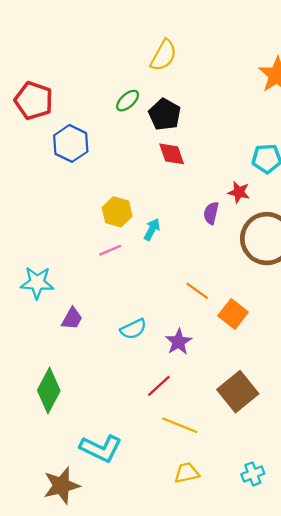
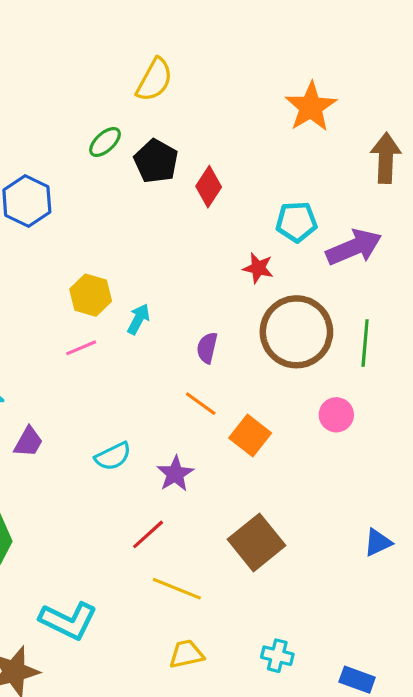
red diamond: (172, 154) -> (209, 187), moved, turned 52
purple semicircle: (211, 213) -> (207, 348), moved
cyan cross: (253, 474) -> (277, 656), turned 35

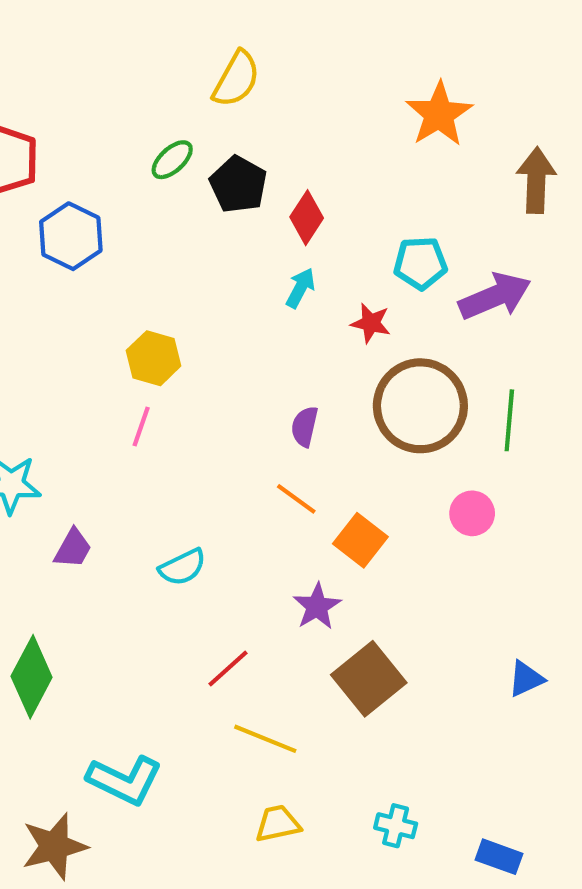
cyan arrow: (138, 319) -> (300, 288), moved
pink line: (81, 348) -> (141, 426), turned -48
purple star: (175, 474) -> (317, 606), moved

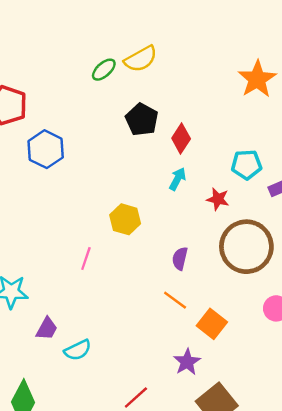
yellow semicircle: (236, 79) -> (141, 59), turned 32
green ellipse: (172, 160) -> (104, 70), moved
yellow hexagon: (154, 358) -> (125, 219), moved
cyan semicircle: (183, 567) -> (78, 350), moved

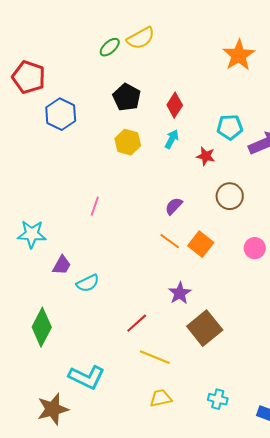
black pentagon: (142, 120) -> (127, 97), moved
yellow hexagon: (125, 219) -> (128, 142), moved
brown circle: (246, 247) -> (230, 196), size x0.6
purple semicircle: (180, 259) -> (174, 206), turned 30
orange square: (212, 324) -> (201, 244), moved

